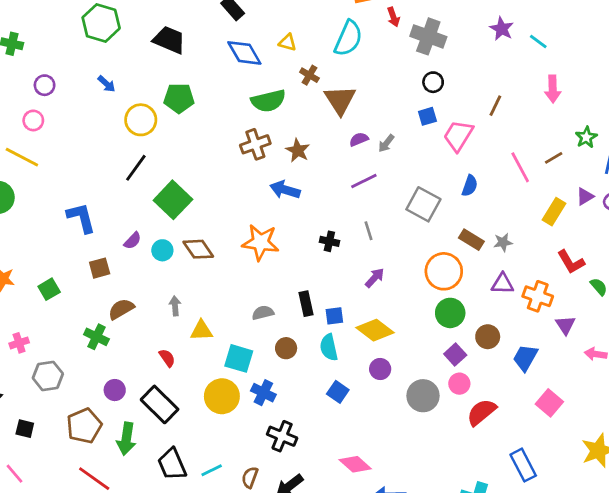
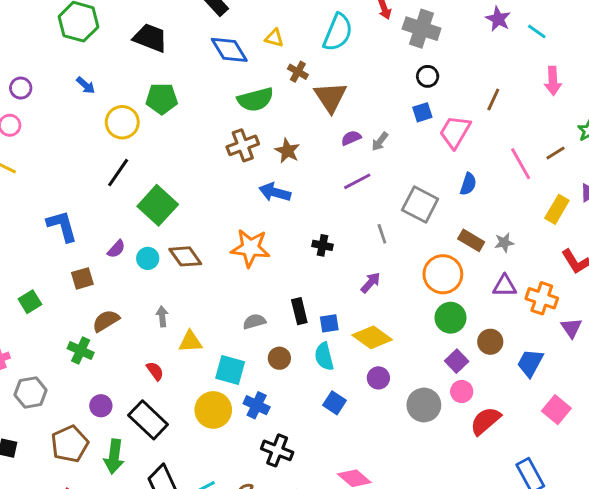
gray line: (369, 231) -> (382, 234), moved

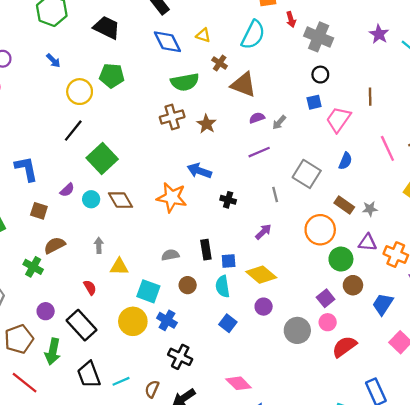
brown triangle: (330, 97) -> (243, 85), turned -40
brown line: (493, 100) -> (370, 97), turned -30
blue arrow: (275, 192) -> (199, 171), moved
brown square: (82, 278) -> (39, 211), turned 30
green circle: (451, 318) -> (341, 259), moved

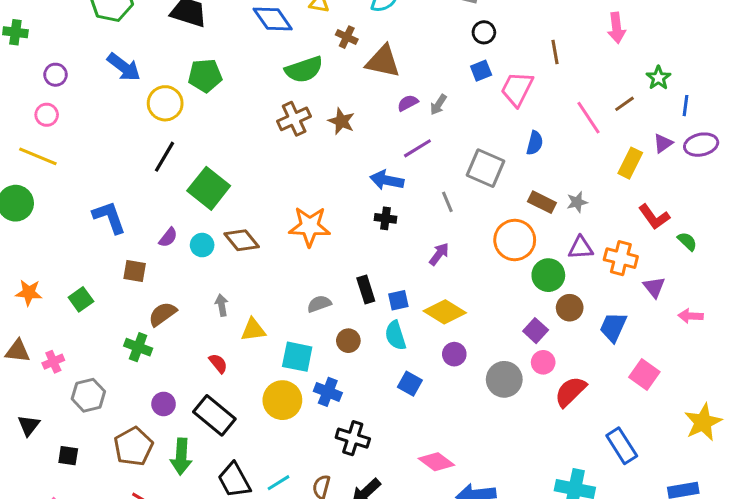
blue arrow: (53, 61) -> (124, 67), size x1.6
blue arrow: (199, 171) -> (387, 180), moved

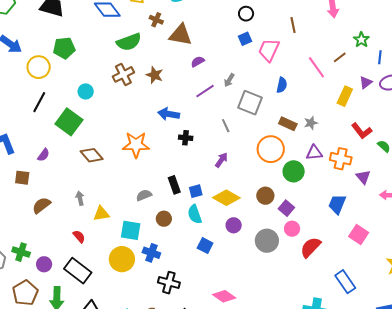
gray arrow: (438, 105) -> (229, 80), moved
blue arrow: (387, 180) -> (169, 114), moved
cyan circle: (202, 245) -> (86, 91), moved
brown circle: (570, 308) -> (265, 196), moved
green cross: (138, 347) -> (21, 252), moved

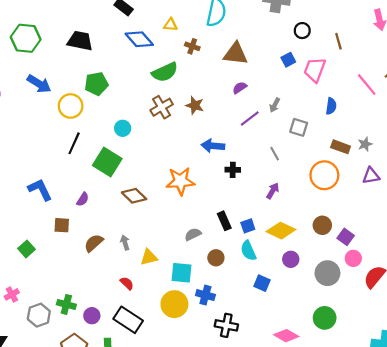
black circle: (246, 14) -> (302, 31), moved
brown triangle: (180, 35) -> (236, 54), moved
gray square: (250, 103) -> (299, 127), size x0.7
green circle: (294, 171) -> (325, 318), moved
brown semicircle: (41, 205) -> (94, 243), moved

